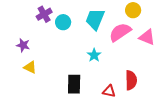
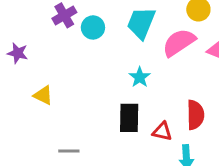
purple star: (23, 45) -> (18, 53), moved
black rectangle: (74, 84) -> (129, 118), moved

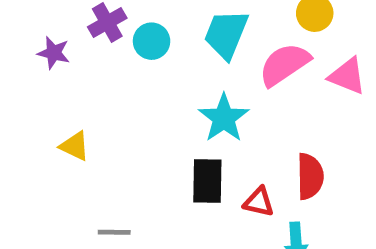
purple star: (18, 53) -> (54, 53), moved
cyan star: (140, 77) -> (224, 118), size x1.5

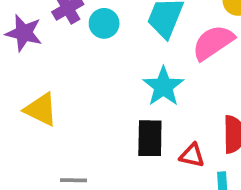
purple star: (54, 53) -> (24, 33), size x1.4
yellow triangle: (75, 146) -> (41, 109), size x1.4

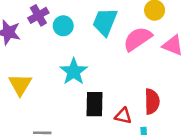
cyan star: (163, 86) -> (74, 71), moved
yellow triangle: (41, 109) -> (20, 85), turned 35

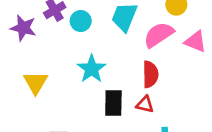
red semicircle: (152, 101) -> (150, 74), moved
red triangle: (123, 116) -> (145, 104), moved

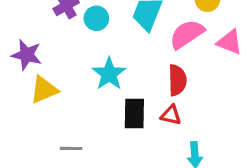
purple star: (23, 28) -> (27, 55), moved
yellow triangle: (36, 83) -> (44, 90), turned 36

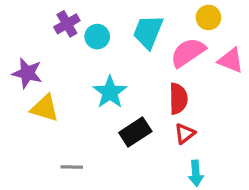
yellow triangle: (44, 90) -> (45, 108), turned 40
black rectangle: (134, 114) -> (135, 132), turned 56
red triangle: (171, 115) -> (185, 134), moved, turned -50

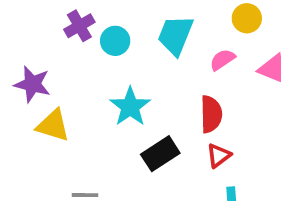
pink semicircle: (188, 52) -> (222, 60), size x0.6

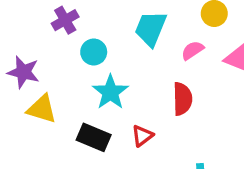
cyan circle: (115, 41) -> (94, 52), moved
black rectangle: (160, 154) -> (94, 137), moved, turned 56
red triangle: (219, 156) -> (142, 136), moved

